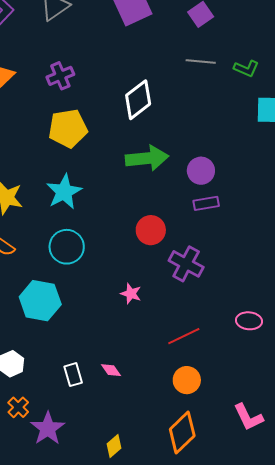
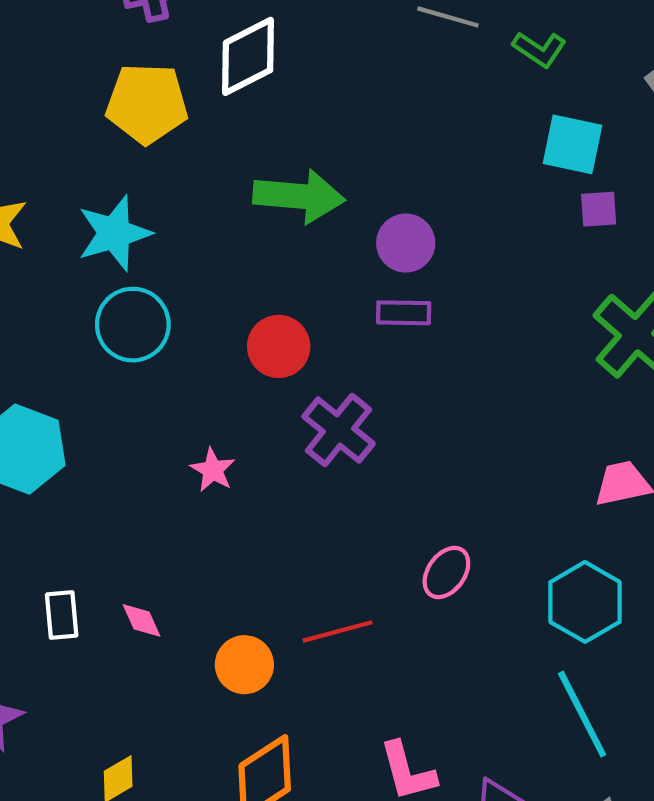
white diamond: (138, 100) -> (248, 56), moved
cyan circle: (67, 247) -> (133, 325), moved
pink ellipse: (249, 321) -> (446, 572), turned -70
red line: (184, 336) -> (338, 631), moved
orange circle: (187, 380) -> (244, 665), moved

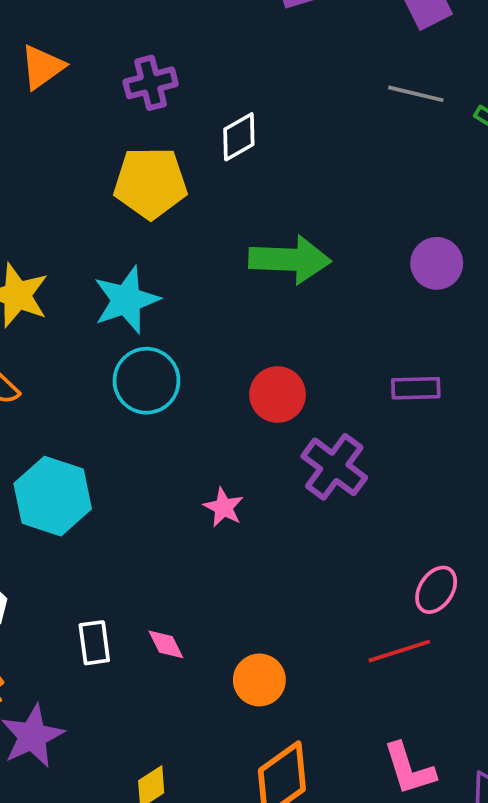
white diamond: (248, 56) -> (239, 137), size x0.7
purple circle: (406, 243) -> (437, 263), moved
purple rectangle: (404, 313) -> (416, 388), moved
red line: (338, 631) -> (399, 651), moved

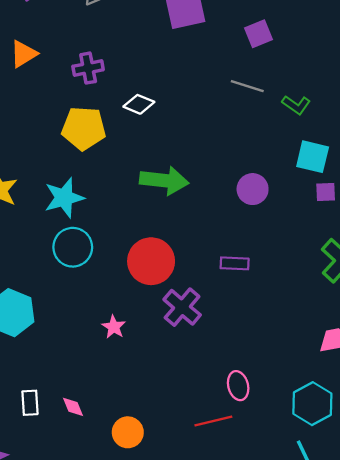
white diamond: (239, 137) -> (139, 104), turned 48
red circle: (278, 395) -> (151, 261), size x1.4
pink ellipse: (436, 590) -> (238, 386), turned -52

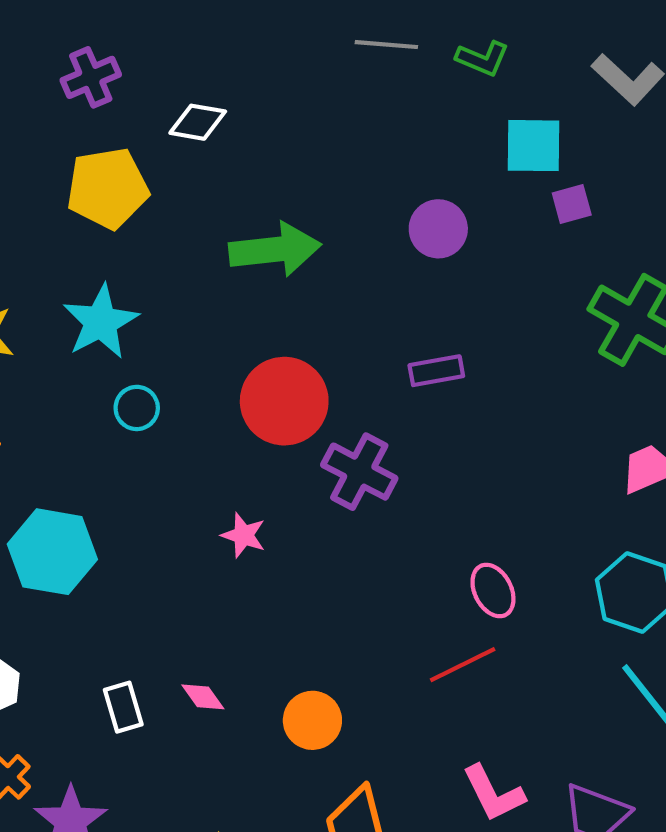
cyan circle: (73, 247) -> (137, 408), size x0.6

